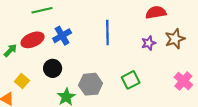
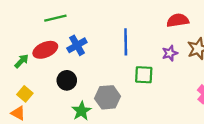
green square: (131, 80) -> (144, 75), moved, turned 30
yellow square: (22, 81) -> (25, 94), moved

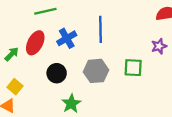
blue line: (126, 42) -> (100, 29), moved
red ellipse: (45, 50) -> (35, 43), turned -40
gray hexagon: (108, 97) -> (96, 71), moved

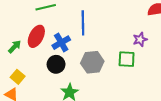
blue line: (100, 29) -> (83, 23), moved
blue cross: (67, 38) -> (61, 43), moved
purple star: (159, 46) -> (140, 39), moved

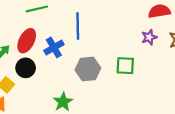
purple star: (140, 39) -> (149, 37), moved
black circle: (56, 64) -> (26, 68), moved

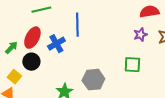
green square: (125, 66) -> (132, 65), moved
gray hexagon: (88, 69) -> (93, 80), moved

